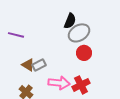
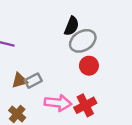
brown triangle: (28, 65) -> (20, 81), turned -48

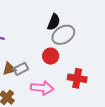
red circle: (89, 66) -> (51, 56), moved
red cross: (85, 105) -> (77, 78), moved, turned 36

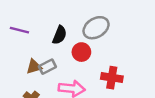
black semicircle: (54, 22) -> (60, 35), moved

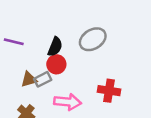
red circle: (81, 52) -> (56, 64), moved

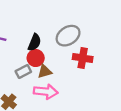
brown triangle: (29, 79) -> (45, 71), moved
red cross: (109, 91) -> (83, 58), moved

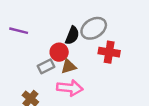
black semicircle: (34, 42) -> (72, 35), moved

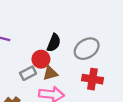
gray ellipse: (94, 28) -> (87, 49), moved
red cross: (109, 52) -> (92, 79), moved

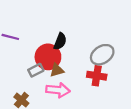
gray ellipse: (87, 49) -> (102, 55), moved
red circle: (41, 59) -> (48, 57), size x1.5

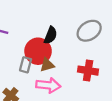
gray ellipse: (102, 55) -> (89, 31), moved
gray rectangle: (36, 70) -> (26, 65), turned -48

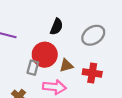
black semicircle: (51, 35) -> (57, 27), moved
brown triangle: (47, 65) -> (66, 65), moved

